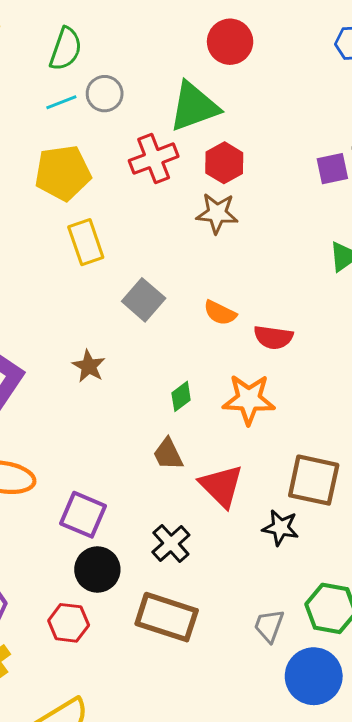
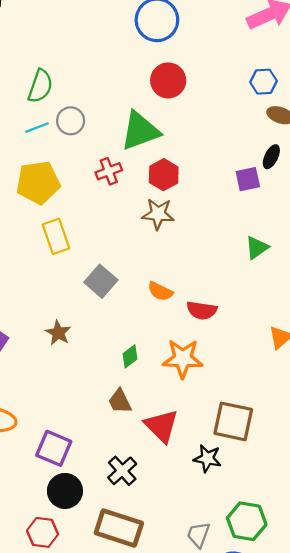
red cross: (154, 159) -> (109, 171), size x0.7

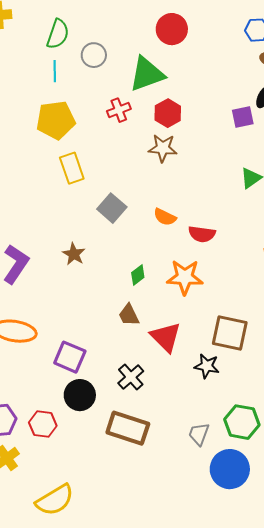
gray circle: (71, 121) -> (94, 55), moved
cyan line: (37, 128) -> (55, 71), turned -70
red hexagon: (43, 532) -> (43, 424), moved

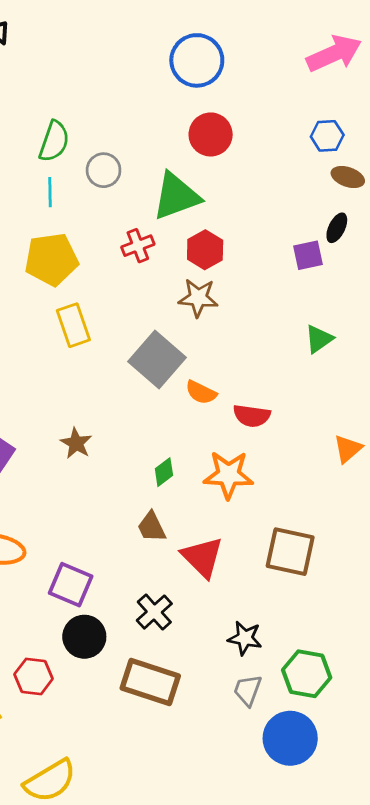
gray square: (112, 208) -> (157, 360), moved, size x1.4
black star: (207, 366) -> (245, 638), moved

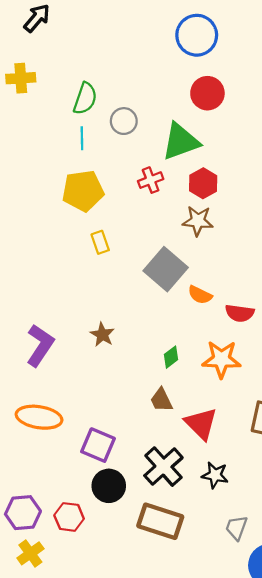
yellow rectangle: (73, 325) -> (100, 242), size x0.7
black cross: (154, 612) -> (163, 467), size x1.4
black star: (245, 638) -> (215, 475), moved

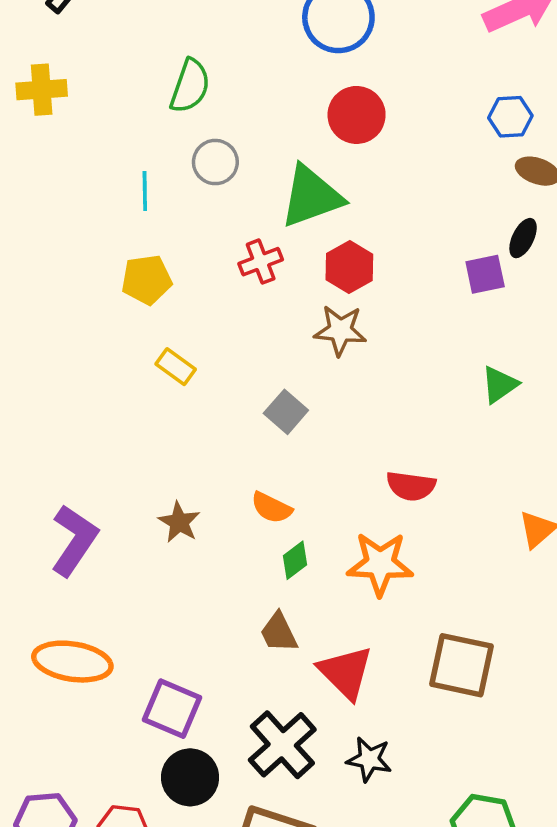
green semicircle: (85, 99) -> (190, 86), moved
yellow pentagon: (83, 191) -> (147, 280), size x0.7
yellow rectangle: (100, 242) -> (176, 367), turned -35
gray square: (166, 269) -> (286, 412), size x0.6
orange semicircle: (200, 295) -> (271, 508), moved

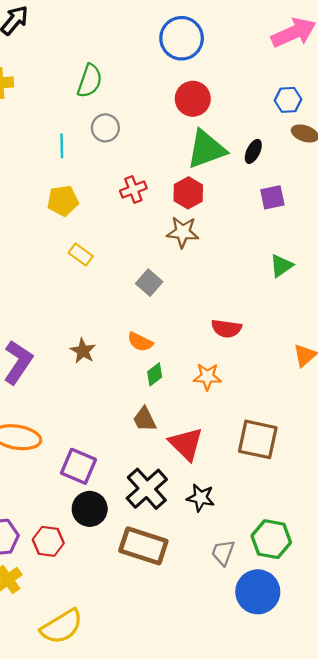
green triangle: (311, 196) -> (206, 149), moved
black ellipse: (523, 238) -> (253, 151), moved
orange star: (380, 564) -> (207, 377), size x0.7

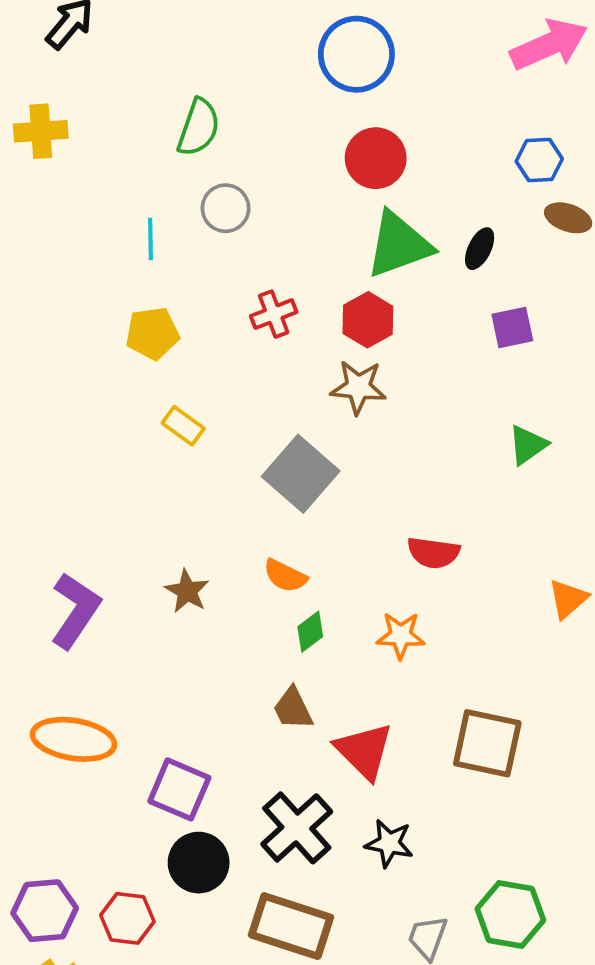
gray square: (149, 283) -> (301, 474), size x1.6

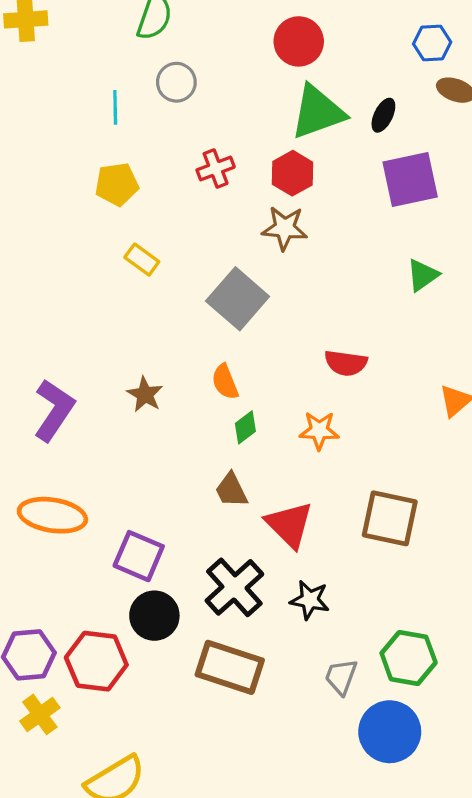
purple square: (512, 328) -> (410, 179), size x1.6
orange semicircle: (285, 576) -> (225, 382), turned 42
red hexagon: (127, 918) -> (96, 661), size x1.4

